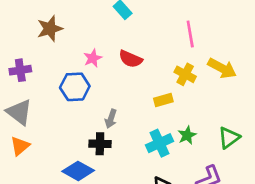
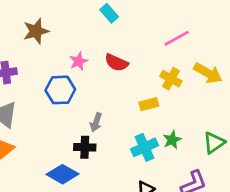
pink line: (190, 34) -> (177, 38), turned 70

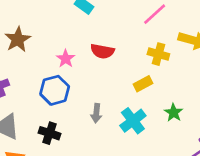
black cross: (85, 147) -> (49, 133), moved, turned 30
cyan cross: (144, 147) -> (133, 121), moved

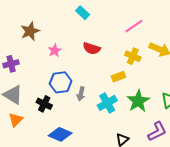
pink star: (66, 59) -> (55, 50), moved
blue hexagon: (55, 90) -> (61, 82), moved
green star: (174, 113) -> (138, 101), size x1.6

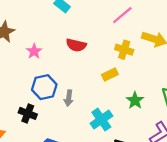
green star: (138, 101) -> (135, 100), size x0.7
cyan cross: (107, 103) -> (101, 120), moved

